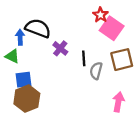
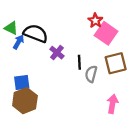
blue arrow: (20, 37) -> (19, 42), turned 32
green triangle: (12, 56) -> (11, 28), moved

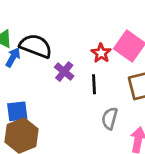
red star: (95, 21) -> (101, 53), moved
gray semicircle: (91, 74) -> (110, 118), moved

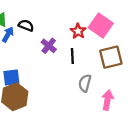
black semicircle: (36, 46) -> (26, 25), size x0.6

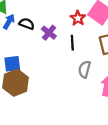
black semicircle: (26, 25) -> (27, 24), moved

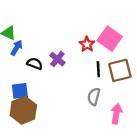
black semicircle: (27, 24) -> (35, 64), moved
black line: (72, 43) -> (98, 69), moved

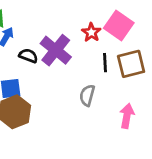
purple cross: (57, 59) -> (56, 50), size x1.6
gray semicircle: (94, 97) -> (87, 95), moved

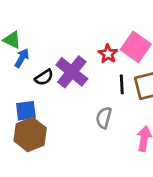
black semicircle: (28, 56) -> (44, 77), turned 126

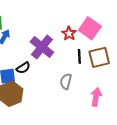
black semicircle: (44, 77) -> (23, 68), moved

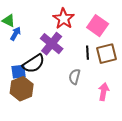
red star: (69, 33) -> (64, 19), moved, size x1.5
black semicircle: (23, 68) -> (34, 64), size x1.6

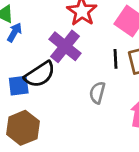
brown hexagon: (22, 89) -> (23, 128), moved

